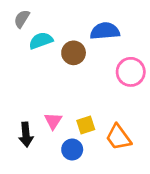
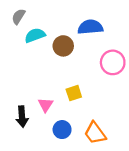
yellow square: (86, 125) -> (74, 93), moved
orange trapezoid: (118, 137) -> (95, 133), moved

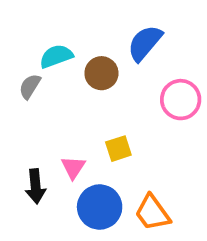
gray semicircle: (18, 16) -> (30, 86), moved
blue semicircle: (90, 27) -> (145, 43), turned -45
blue circle: (62, 130) -> (100, 207), size x1.5

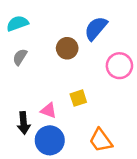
cyan semicircle: (56, 56) -> (17, 23), moved
pink triangle: (73, 167) -> (48, 110), turned -42
blue circle: (100, 207) -> (50, 140), moved

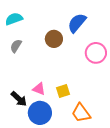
yellow square: (78, 98) -> (63, 91), moved
black arrow: (24, 123) -> (19, 99), turned -42

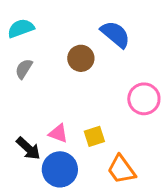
blue semicircle: (77, 23) -> (115, 34), turned 90
pink circle: (96, 53) -> (144, 99), moved

